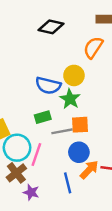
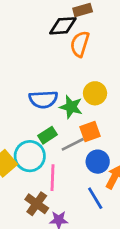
black diamond: (51, 27) -> (63, 26), moved
yellow circle: (74, 75) -> (95, 93), moved
cyan circle: (17, 148) -> (30, 156), moved

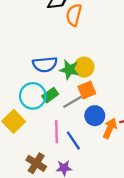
yellow circle: (95, 93) -> (84, 67), moved
cyan circle: (30, 156) -> (33, 96), moved
blue line: (95, 198) -> (73, 140), moved
brown cross: (37, 204) -> (36, 163), moved

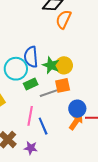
blue semicircle: (45, 64) -> (31, 57), turned 80
cyan circle: (33, 96) -> (16, 69), moved
blue circle: (95, 116) -> (77, 109), moved

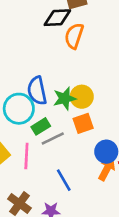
green star: (51, 65) -> (65, 98), turned -30
gray line: (48, 93) -> (53, 139), moved
pink line: (30, 116) -> (26, 156), moved

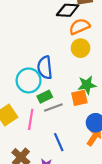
orange semicircle: (74, 36) -> (79, 26), turned 42
yellow circle: (82, 97) -> (81, 48), moved
green star: (65, 98) -> (87, 85), moved

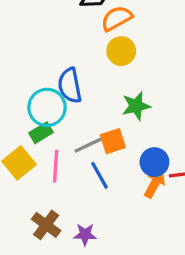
green rectangle: (45, 97) -> (41, 133), moved
orange square: (79, 98) -> (113, 141), moved
blue line: (59, 142) -> (99, 175), moved

